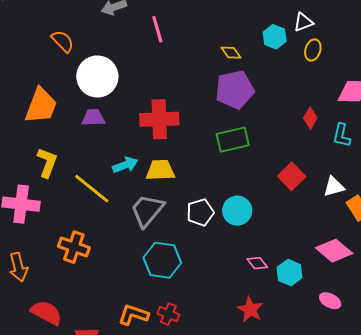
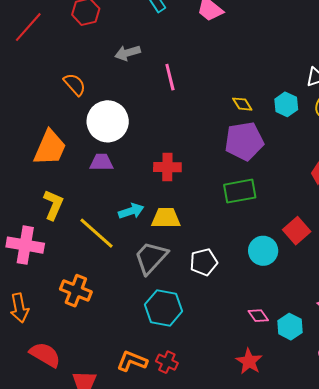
cyan hexagon: (275, 37) -> (286, 104), moved
red cross: (159, 119) -> (167, 167), size x0.7
cyan circle: (237, 211) -> (263, 251), moved

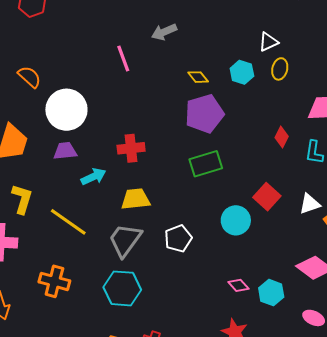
gray arrow: (128, 53) -> (164, 32), moved
cyan arrow: (131, 211) -> (93, 177), moved
cyan hexagon: (163, 308) -> (122, 288), moved

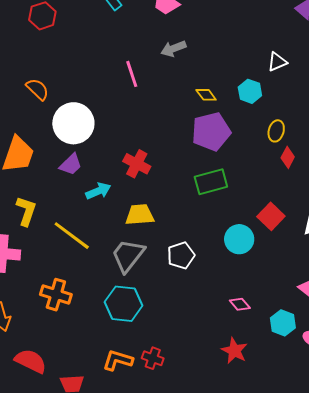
yellow ellipse: (280, 69) -> (276, 131), moved
red cross: (131, 148) -> (137, 164), turned 32
purple trapezoid: (65, 151) -> (71, 164), turned 140
cyan hexagon: (271, 293) -> (283, 323), moved

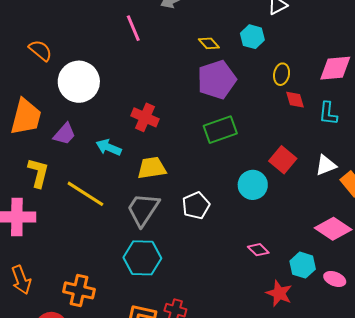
red diamond: (288, 157) -> (295, 100), turned -40
purple trapezoid: (71, 164) -> (64, 134), moved
cyan arrow: (98, 191) -> (109, 147), turned -130
orange cross: (56, 295) -> (79, 290), moved
red star: (234, 351) -> (279, 293), moved

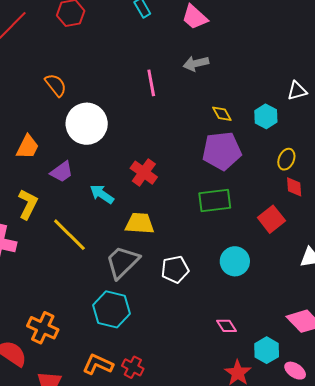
orange trapezoid: (26, 117) -> (28, 147), size x0.7
red square: (283, 160) -> (271, 219), moved

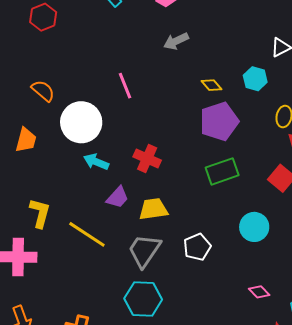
pink line: (151, 83) -> (125, 86), moved
orange trapezoid: (28, 147) -> (26, 140), moved
purple trapezoid: (62, 172) -> (118, 197), moved
cyan arrow: (102, 194) -> (96, 162), moved

